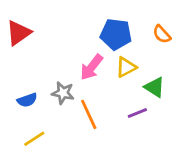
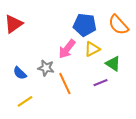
orange semicircle: (162, 34) -> (118, 25), size x1.5
blue semicircle: (27, 100) -> (20, 73), turned 64

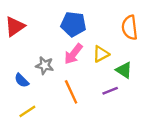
blue pentagon: (85, 25) -> (73, 24), moved
orange semicircle: (118, 25) -> (130, 28), turned 35
gray star: (46, 68) -> (45, 65), moved

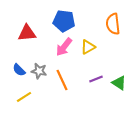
red triangle: (15, 26) -> (27, 33), moved, turned 30
gray star: (45, 65) -> (39, 71), moved
green triangle: (124, 70) -> (119, 83), moved

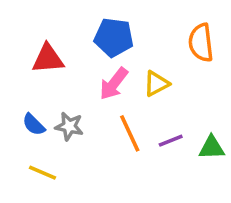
orange line: (62, 80) -> (130, 133), moved
green triangle: (119, 83) -> (212, 148), turned -35
yellow line: (24, 97) -> (43, 173), turned 56

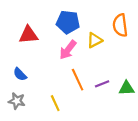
yellow triangle: (156, 84) -> (95, 40), moved
gray star: (69, 126) -> (17, 101), moved
yellow line: (43, 173) -> (55, 103), moved, turned 42

